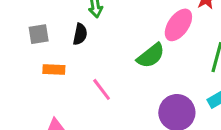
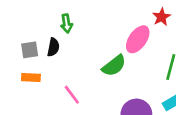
gray square: (39, 34) -> (30, 50), moved

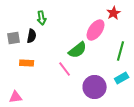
orange rectangle: (31, 78) -> (27, 63), moved
pink line: (72, 95) -> (65, 69), moved

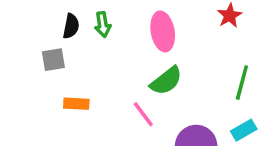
pink ellipse: (96, 30) -> (163, 31), moved, turned -45
black semicircle: (32, 36) -> (71, 26), moved

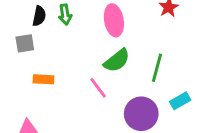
green line: (242, 83) -> (157, 68), moved

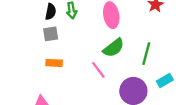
gray square: (25, 43) -> (51, 34), moved

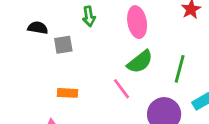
black semicircle: (51, 12) -> (38, 28), moved, turned -91
orange rectangle: (54, 63) -> (68, 93), moved

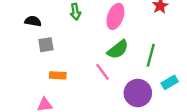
pink ellipse: (137, 22) -> (115, 16), turned 30
gray square: (63, 45) -> (46, 45), moved

